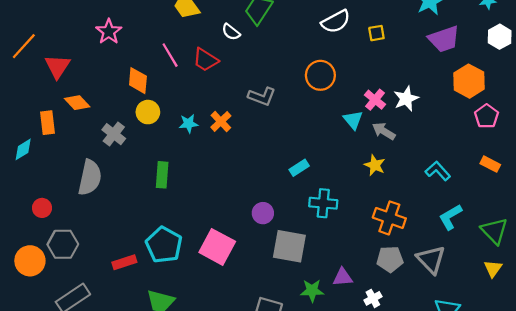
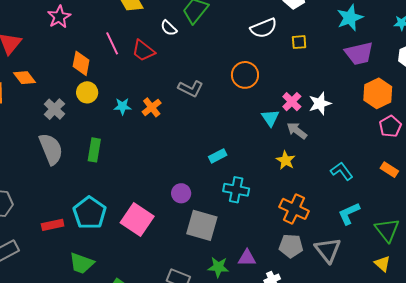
gray semicircle: (90, 178) -> (51, 149), moved, turned -40
yellow triangle: (493, 269) -> (382, 264), turned -30

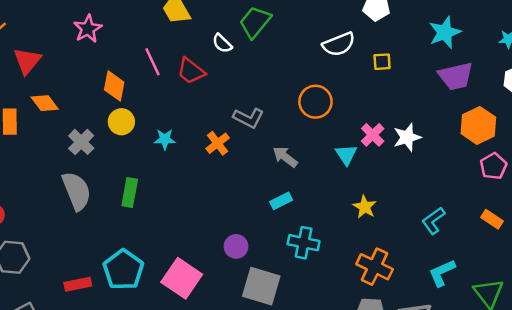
orange cross: (152, 107) -> (218, 143), moved
gray arrow: (297, 131) -> (285, 157), moved
cyan L-shape: (342, 171) -> (433, 221), turned -90

